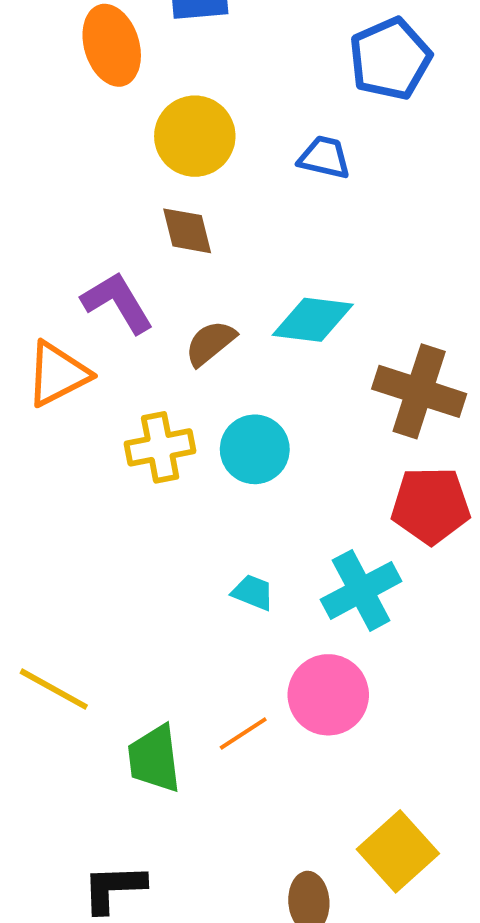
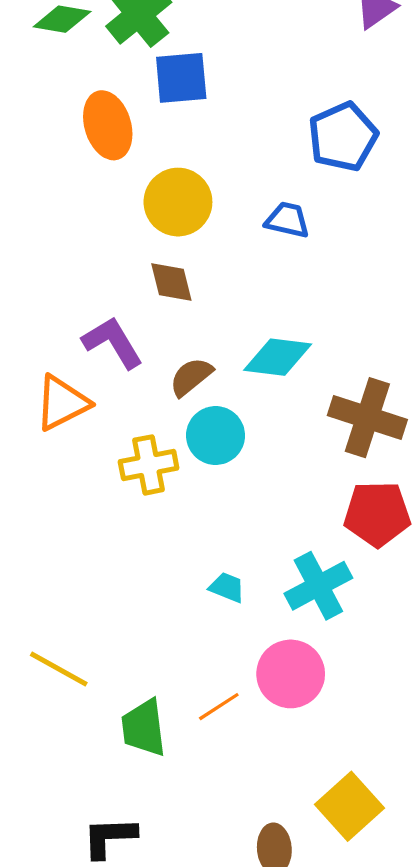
cyan circle: (255, 449) -> (216, 436), moved

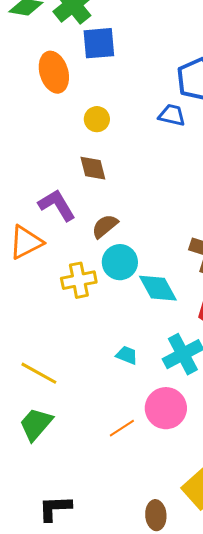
yellow circle: (178, 202) -> (97, 119), size x0.6
blue trapezoid: (287, 220) -> (172, 115), moved
cyan diamond: (278, 357) -> (158, 288), moved, turned 54
yellow line: (59, 669) -> (39, 373), moved
green trapezoid: (144, 728) -> (36, 424), moved, turned 48

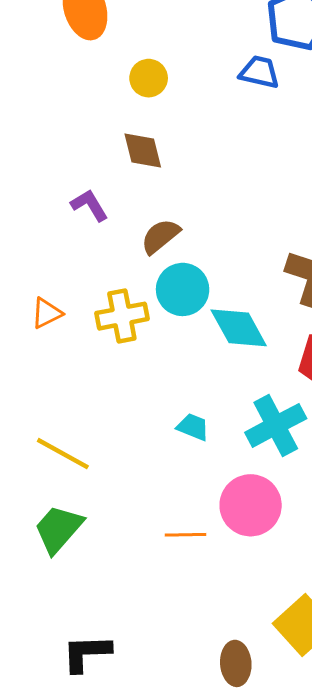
purple L-shape: (57, 205) -> (89, 205), size x0.7
orange triangle: (26, 242) -> (47, 313), moved, size x0.6
orange line: (122, 428) -> (186, 535), turned 32

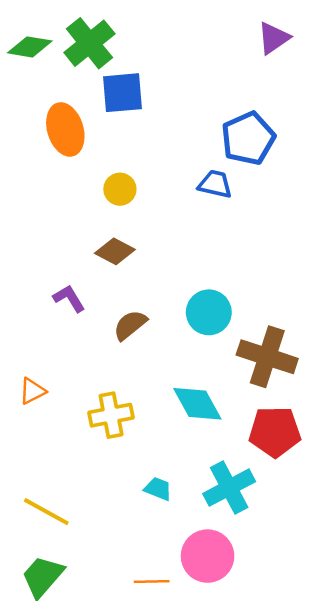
brown diamond: (143, 151) -> (115, 251), turned -48
cyan circle: (183, 289) -> (209, 312), moved
yellow cross: (122, 316) -> (111, 415), moved

